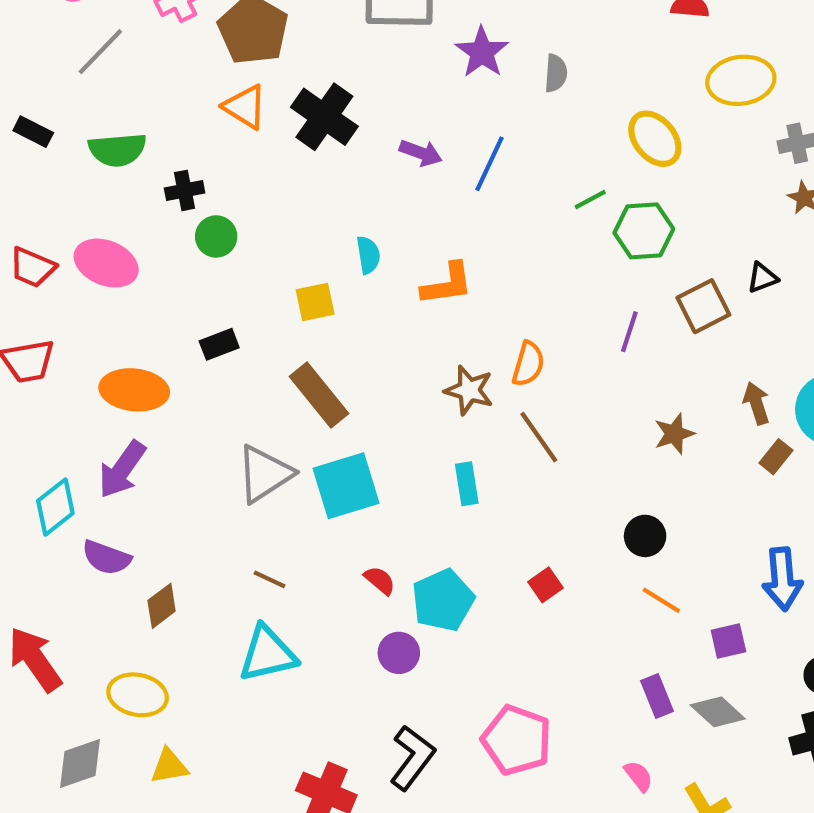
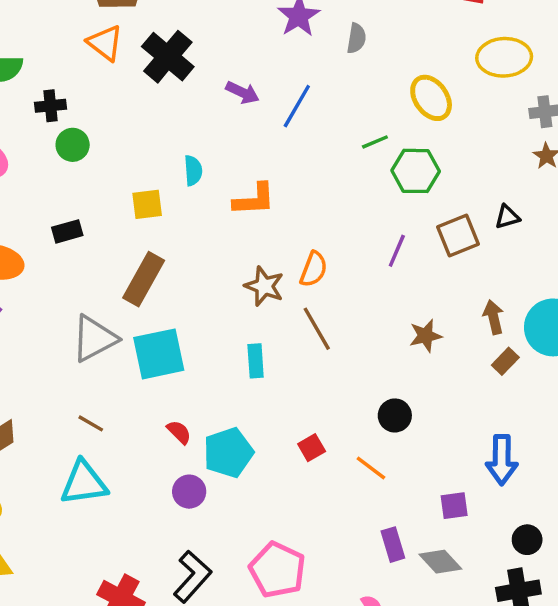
brown rectangle: (319, 395) -> (144, 279), turned 63
orange line: (661, 600) -> (371, 468), moved

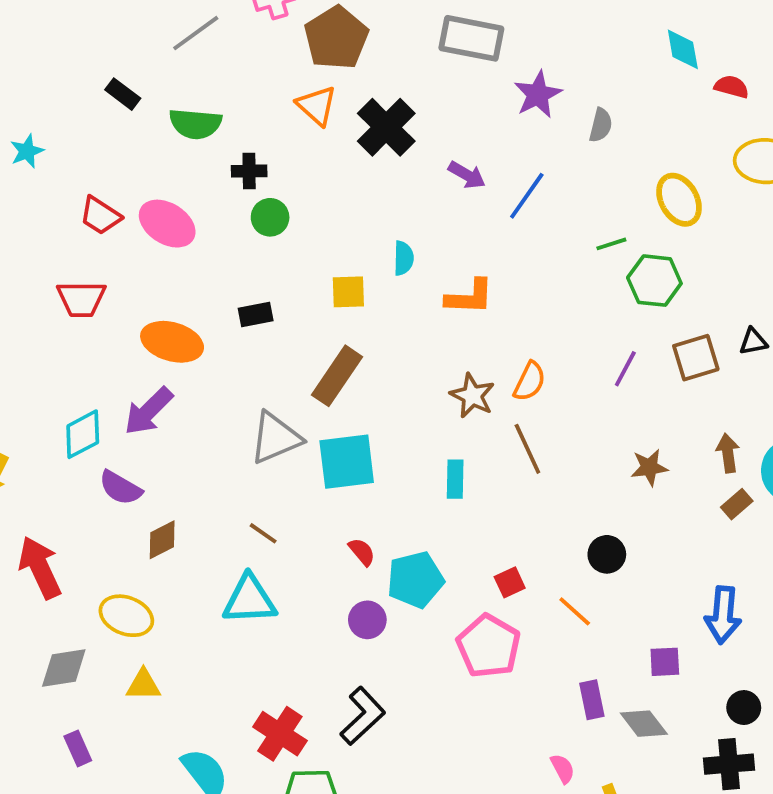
pink pentagon: (277, 570) -> (489, 646), moved

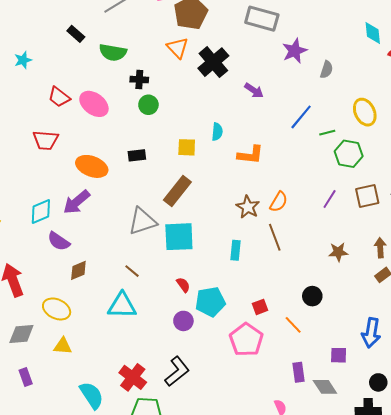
blue line: (527, 196) -> (301, 117), moved

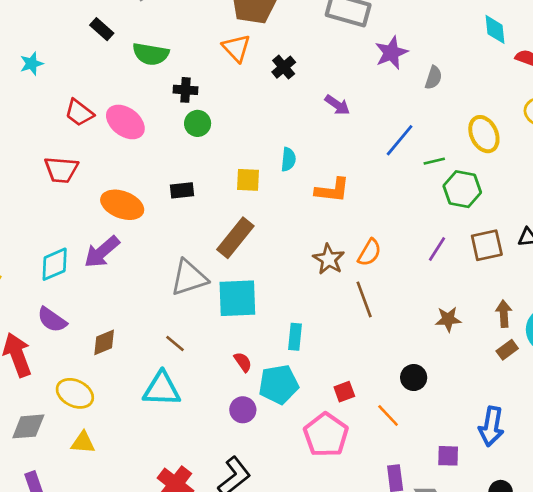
black cross: (213, 62) -> (284, 67), size x0.6
purple semicircle: (59, 241) -> (52, 320), moved
cyan rectangle: (235, 250) -> (295, 337), moved

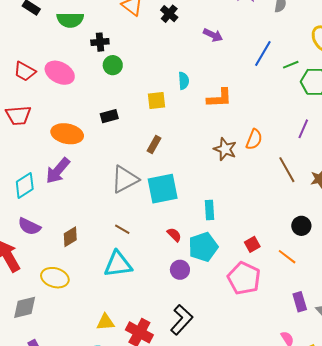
brown rectangle: (235, 238) -> (154, 145), size x0.6
brown line: (364, 299) -> (287, 170), moved
yellow triangle: (83, 443) -> (105, 322), moved

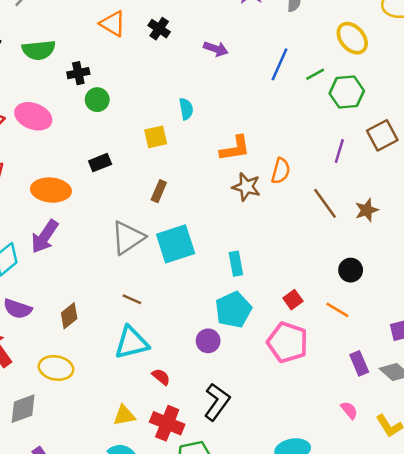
orange L-shape: (219, 98) -> (235, 148), moved
red semicircle: (174, 235) -> (161, 377), moved

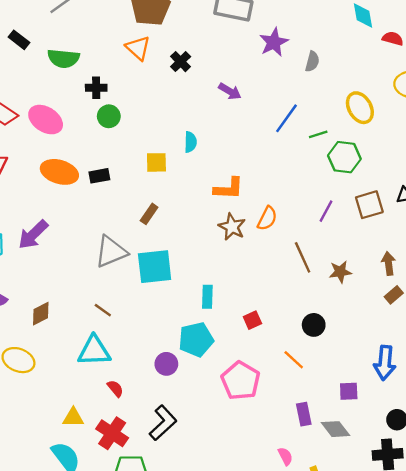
orange ellipse: (51, 190) -> (59, 172), moved
red square: (293, 300) -> (252, 320), moved

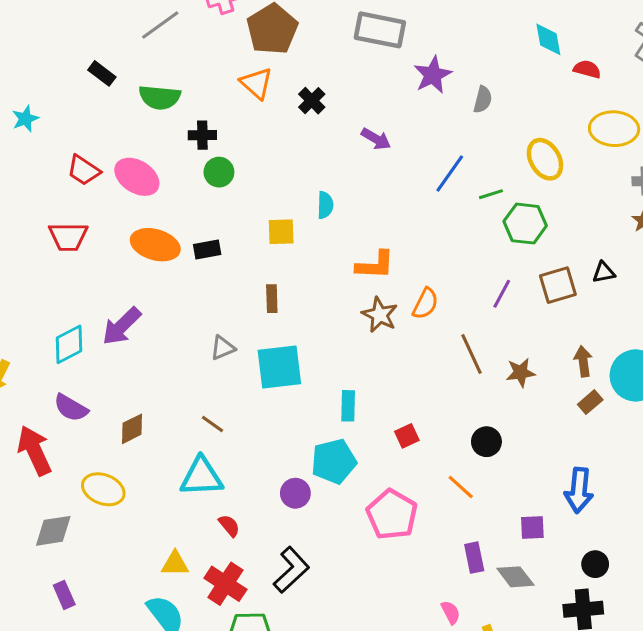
brown rectangle: (149, 214) -> (272, 299), turned -36
gray triangle: (111, 252) -> (223, 348), size x0.6

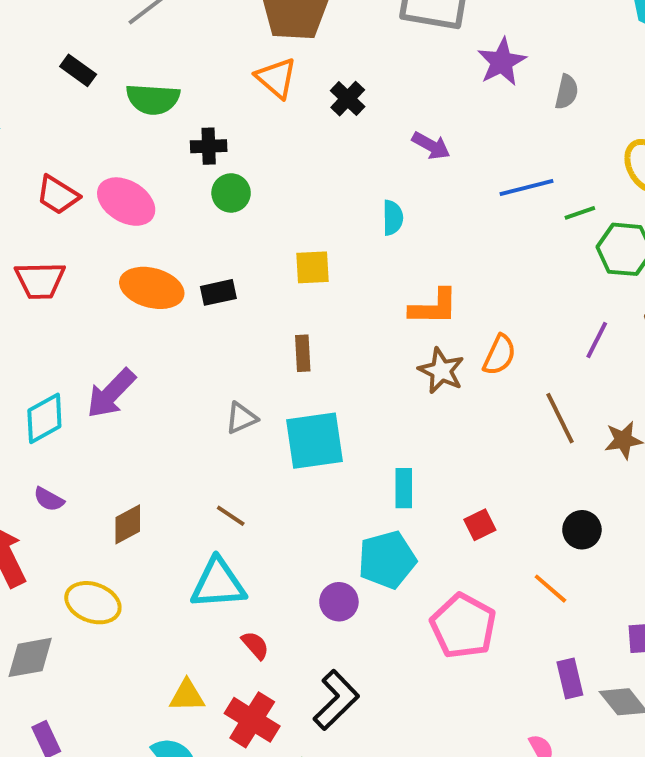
blue line: (450, 173) -> (527, 188), turned 42
cyan semicircle: (325, 205) -> (393, 218), moved
purple semicircle: (71, 408) -> (49, 499), size x0.7

